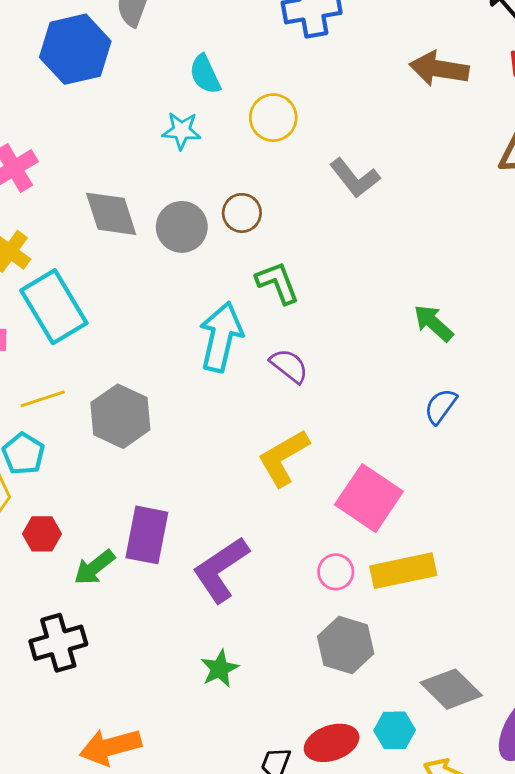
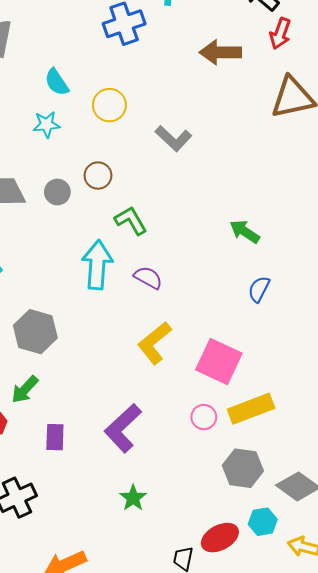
gray circle: (182, 227) -> (57, 192), size x0.7
purple rectangle: (147, 535) -> (55, 437), moved, size x0.7
green arrow: (94, 567) -> (25, 390), moved
gray hexagon: (346, 645) -> (243, 468), moved

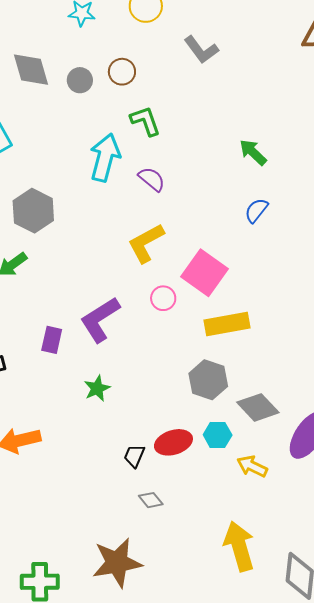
pink circle: (204, 417) -> (163, 298), moved
purple rectangle: (55, 437) -> (52, 340), moved

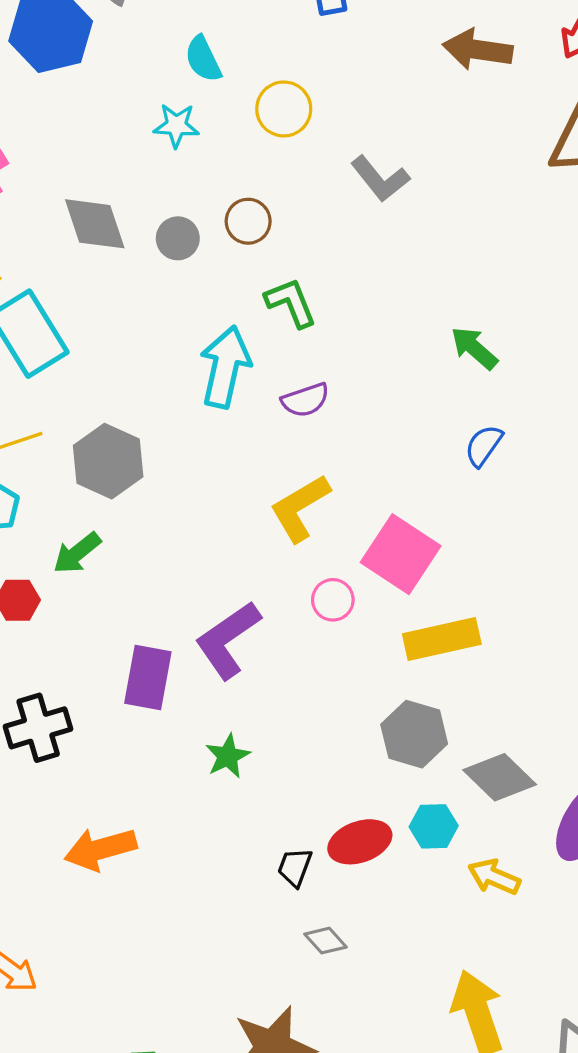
purple semicircle: (152, 179) -> (305, 400), turned 124
purple rectangle: (52, 340) -> (148, 677), size x1.4

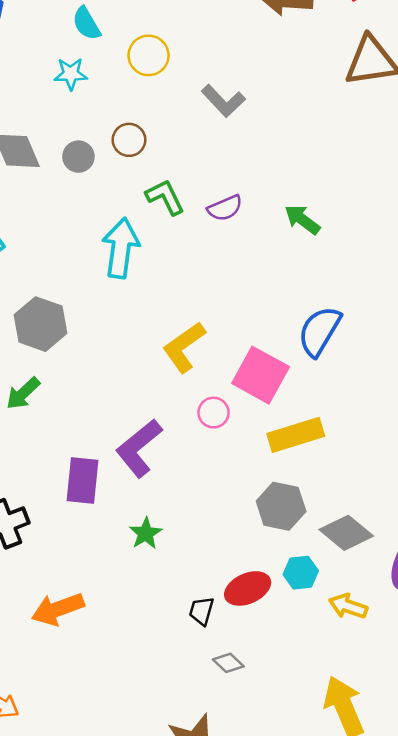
purple semicircle: (305, 400) -> (225, 208), moved
blue semicircle: (484, 446) -> (319, 331), moved, size x1.6

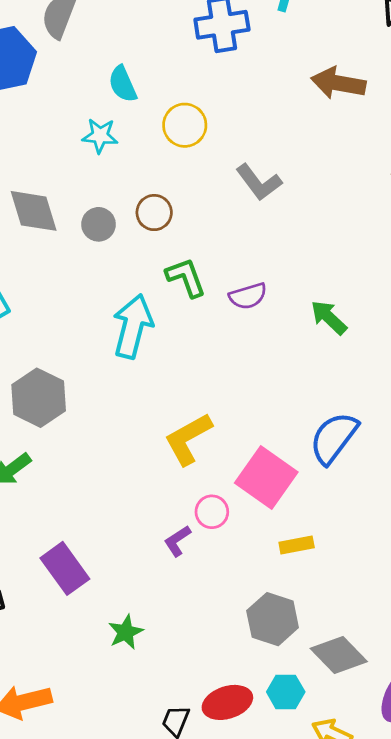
yellow rectangle: (296, 435) -> (297, 545), size x0.6
purple L-shape: (139, 448) -> (177, 541), moved, size x0.5
purple rectangle: (82, 480) -> (65, 568), turned -48

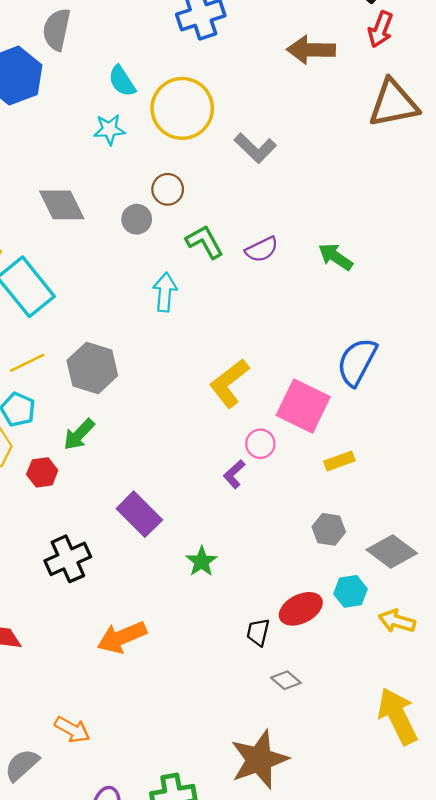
yellow circle: (185, 125) -> (182, 108), size x1.6
gray circle: (99, 224) -> (137, 219), moved
cyan arrow: (133, 326) -> (165, 292), size x0.7
gray hexagon: (273, 619) -> (329, 529), size x0.7

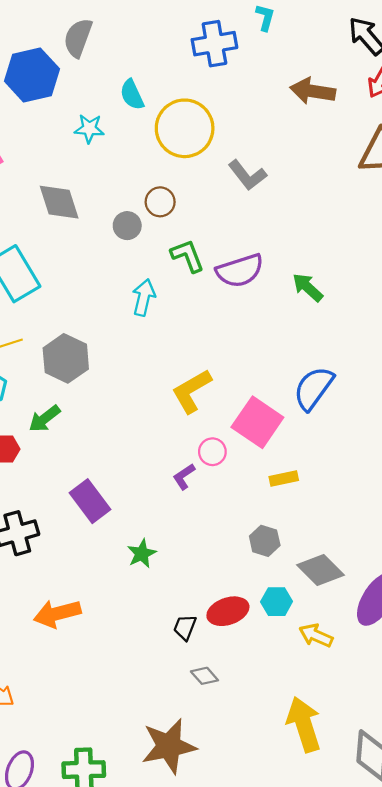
cyan star: (109, 129) -> (89, 129), moved
purple semicircle: (262, 249) -> (240, 271), size x1.5

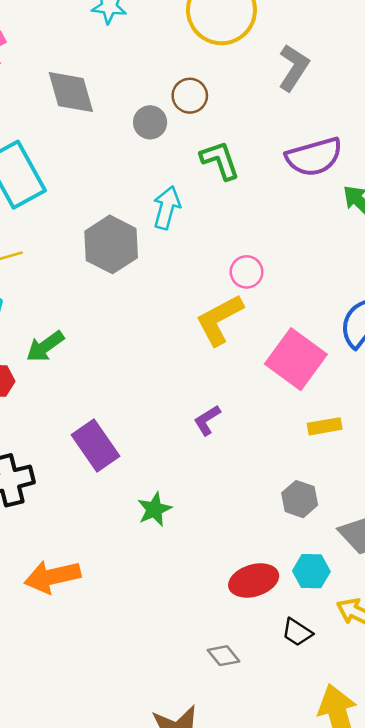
gray L-shape: (247, 175) -> (294, 68), turned -111
purple semicircle: (240, 271) -> (314, 157), moved
gray hexagon: (66, 358) -> (111, 244), moved
pink circle: (212, 452) -> (247, 272), moved
black trapezoid: (185, 627) -> (297, 632), moved, turned -80

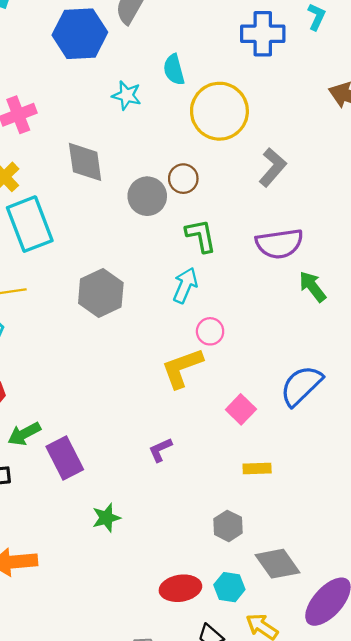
gray circle: (150, 122) -> (147, 196), size x1.4
cyan arrow: (167, 208) -> (185, 285), moved
green arrow: (45, 346) -> (24, 434), moved
pink square: (296, 359) -> (241, 409), size x0.6

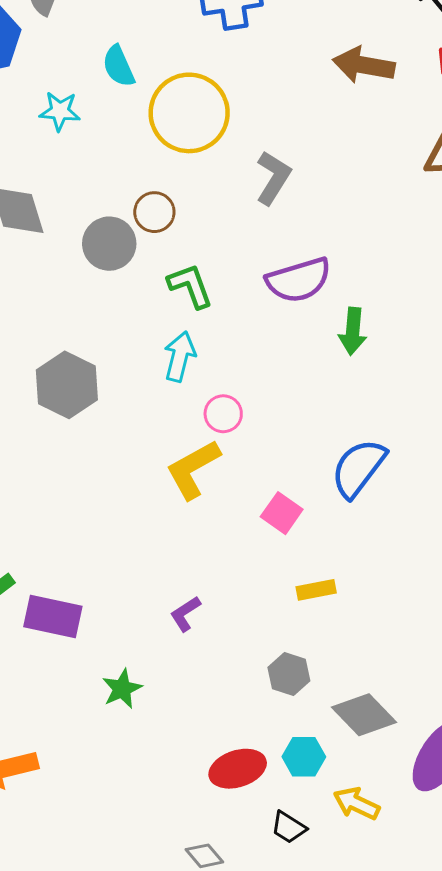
green arrow: (312, 287) -> (353, 331), turned -128
purple L-shape: (160, 450) -> (185, 614), moved
purple rectangle: (65, 458) -> (53, 616), turned -42

